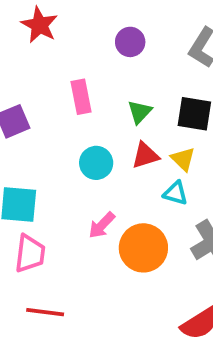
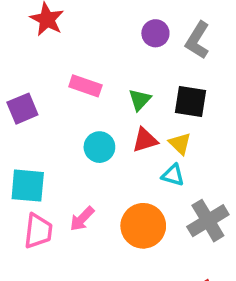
purple circle: (130, 42) -> (155, 33), moved
pink rectangle: (81, 97) -> (85, 86), turned -60
pink arrow: (102, 225) -> (82, 219), moved

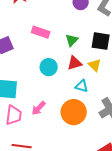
cyan triangle: (173, 175) -> (82, 86), moved

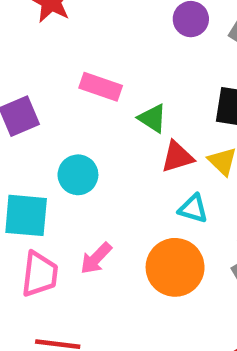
green triangle: (72, 40) -> (152, 118), moved, turned -40
cyan circle: (49, 67) -> (78, 175), moved

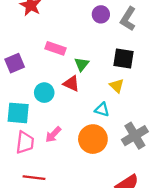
green triangle: (152, 118) -> (82, 64), turned 35
red triangle: (177, 157) -> (71, 84), moved, turned 42

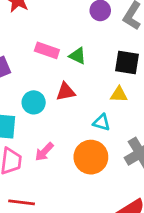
green triangle: (82, 64) -> (78, 56), moved, turned -42
red triangle: (71, 84) -> (66, 92), turned -36
yellow triangle: (117, 86) -> (119, 94), turned -42

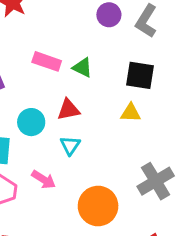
cyan triangle: (102, 122) -> (70, 145), moved, turned 48
pink arrow: (44, 152) -> (44, 180), turned -102
orange circle: (91, 157) -> (98, 206), moved

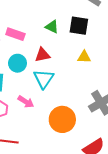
pink rectangle: (47, 61) -> (15, 34), moved
black square: (140, 75) -> (79, 26), moved
cyan triangle: (70, 145) -> (44, 79), size x1.5

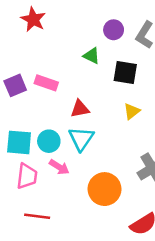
green triangle: (52, 27) -> (92, 56), moved
yellow triangle: (84, 57) -> (132, 111), turned -40
cyan circle: (18, 63) -> (49, 141), moved

